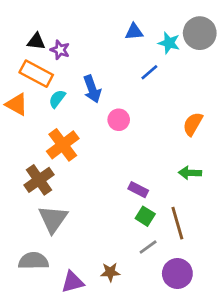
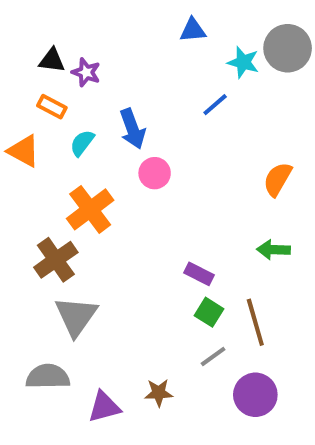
blue triangle: (134, 32) -> (193, 30), moved
orange rectangle: (36, 74) -> (52, 107), size x0.6
pink circle: (119, 120) -> (155, 173), moved

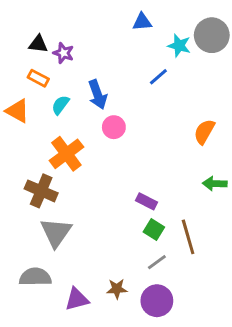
green arrow: (273, 250) -> (215, 184), moved
brown cross: (56, 260) -> (41, 191), turned -32
purple circle: (255, 395) -> (157, 301), moved

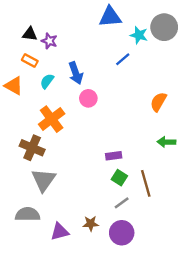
blue triangle: (142, 22) -> (110, 17), size x1.5
purple rectangle: (146, 201) -> (114, 156), turned -35

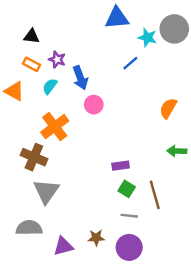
purple star: (49, 41) -> (57, 59), moved
gray line: (122, 203) -> (129, 216), turned 42

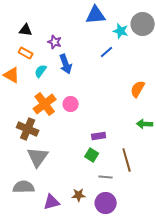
purple star: (57, 59) -> (55, 42), moved
pink circle: (94, 105) -> (71, 104), moved
green square: (127, 189) -> (92, 155), moved

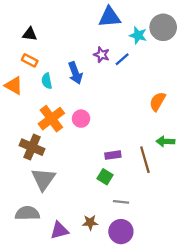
purple star: (55, 42) -> (102, 55), moved
cyan semicircle: (41, 71) -> (47, 81), turned -48
brown line: (127, 160) -> (145, 160), moved

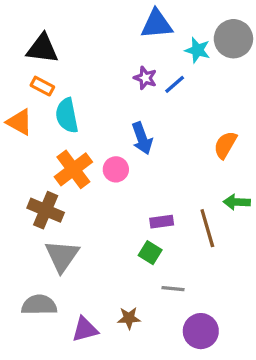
black triangle: (30, 34) -> (42, 49), size x1.5
blue arrow: (75, 73) -> (142, 138), moved
cyan semicircle: (47, 81) -> (67, 115), size x1.5
purple circle: (121, 232) -> (201, 331), moved

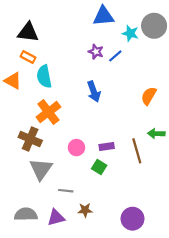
pink circle: (116, 169) -> (76, 148), moved
gray line: (173, 289) -> (66, 191), moved
gray semicircle: (39, 305) -> (26, 214), moved

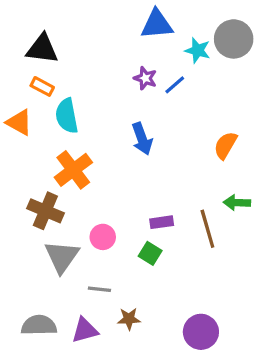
pink circle: (76, 148) -> (103, 237), moved

